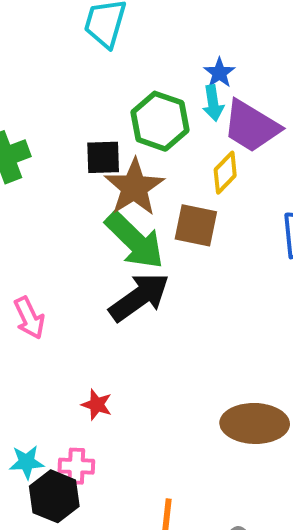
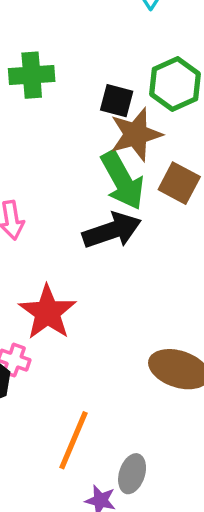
red star: (97, 405) -> (48, 312), size x2.0

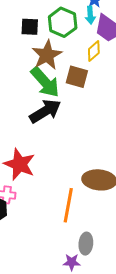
black square: (117, 101) -> (30, 27), moved
orange line: (73, 440) -> (68, 205), moved

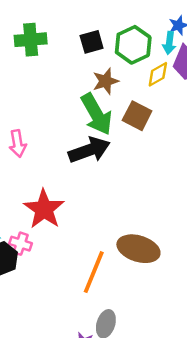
black square: (30, 27) -> (92, 42), turned -30
yellow diamond: (94, 51) -> (158, 74), moved
brown star: (47, 55) -> (106, 81), size x0.7

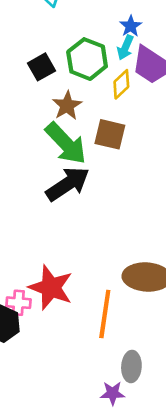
cyan arrow: (169, 43) -> (125, 48), turned 30
red star: (44, 209) -> (51, 288), moved

